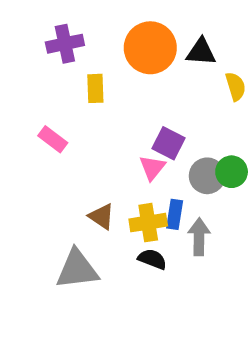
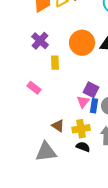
purple cross: (65, 44) -> (40, 41), turned -36
blue rectangle: (175, 214) -> (94, 106), moved

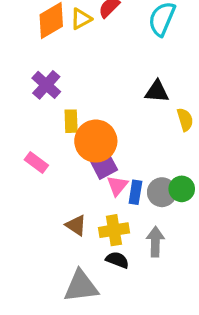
orange circle: (82, 43) -> (96, 141), moved
purple square: (91, 90) -> (104, 166), moved, turned 35
gray triangle: (46, 152) -> (81, 286), moved

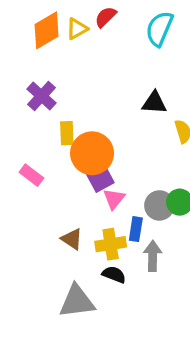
blue rectangle: (135, 192) -> (136, 229), moved

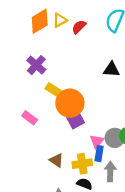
red semicircle: (106, 17) -> (79, 27), moved
yellow rectangle: (67, 133) -> (53, 90), turned -56
pink triangle: (114, 199) -> (97, 141), moved

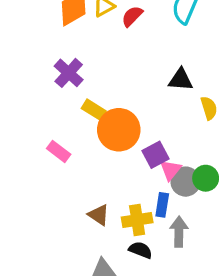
purple square: (76, 120) -> (155, 155), moved
pink triangle: (97, 141) -> (171, 170), moved

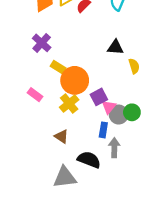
yellow cross: (137, 220) -> (69, 104), moved, turned -30
black semicircle: (140, 250) -> (89, 160), size x1.5

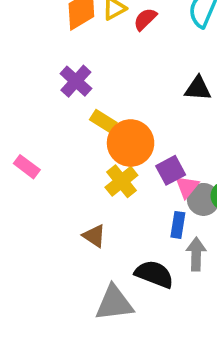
pink rectangle: (35, 95) -> (27, 167), moved
brown triangle: (61, 137) -> (94, 236), moved

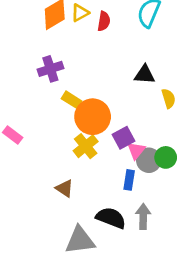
red semicircle: (145, 19) -> (104, 21), turned 144
purple cross: (76, 81) -> (50, 69), turned 30
gray arrow: (196, 254) -> (143, 216), moved

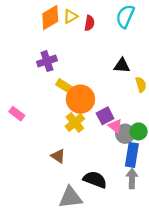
pink triangle: (136, 150) -> (115, 126), turned -32
blue rectangle: (129, 180) -> (132, 155), moved, size x1.5
gray arrow: (143, 216) -> (132, 178), moved

